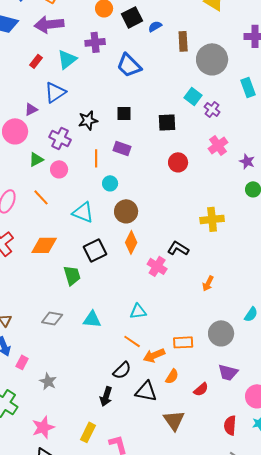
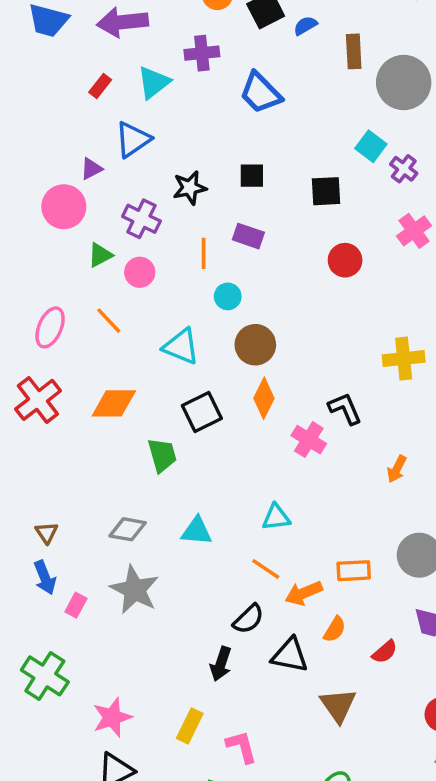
black L-shape: (178, 248) -> (345, 409), turned 35
gray star: (48, 381) -> (135, 590), moved, size x1.6

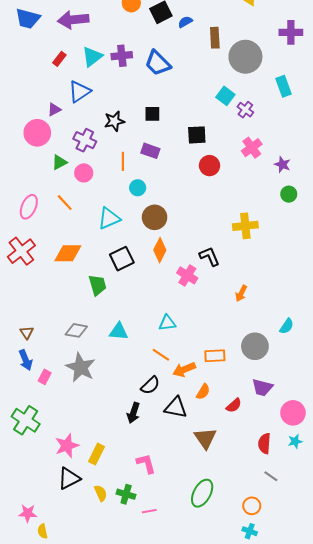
purple cross: (202, 53) -> (122, 56), moved
black square: (326, 191) -> (197, 135), moved
cyan triangle: (181, 346) -> (109, 218), turned -45
yellow rectangle: (190, 726) -> (96, 454), moved

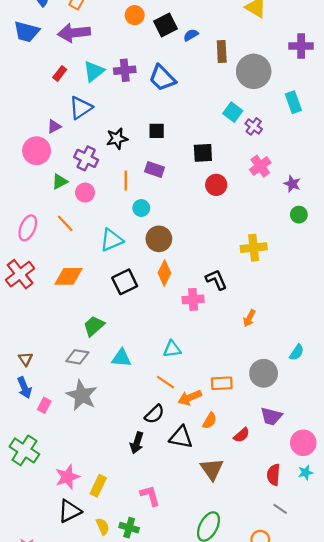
pink cross: (187, 275) -> (193, 299), turned -36
green trapezoid: (97, 285) -> (94, 326), moved, turned -115

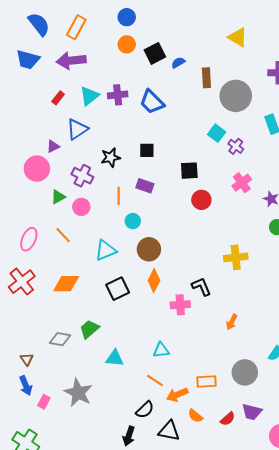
gray diamond: (77, 357) -> (60, 339), moved
orange semicircle: (210, 421) -> (195, 416), turned 98
red semicircle: (242, 435) -> (228, 419), moved

